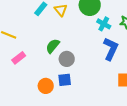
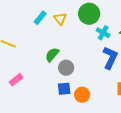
pink rectangle: (19, 58) -> (16, 80), moved
orange circle: (46, 86) -> (82, 95), moved

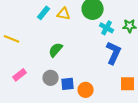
yellow triangle: (60, 19) -> (64, 14), turned -40
gray circle: (66, 68) -> (51, 78), moved

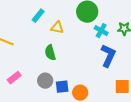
yellow triangle: (64, 14) -> (57, 28), moved
green semicircle: (56, 50) -> (50, 53), turned -56

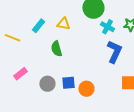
cyan rectangle: (38, 16) -> (38, 26), moved
gray circle: (45, 81) -> (47, 84), moved

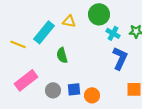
yellow triangle: (63, 24) -> (69, 21), moved
cyan rectangle: (38, 26) -> (44, 32), size x1.6
pink rectangle: (20, 74) -> (26, 80), size x1.6

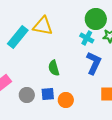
green circle: (99, 14) -> (96, 19), moved
yellow triangle: (69, 21) -> (43, 26), size x1.5
green semicircle: (62, 55) -> (54, 68), moved

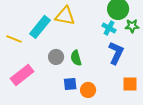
gray circle: (27, 95) -> (56, 57), moved

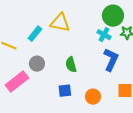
cyan rectangle: (40, 27) -> (35, 34), size x0.7
gray circle: (56, 57) -> (37, 64), moved
orange circle: (88, 90) -> (93, 97), moved

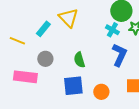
yellow triangle: (60, 23) -> (68, 18), turned 35
pink rectangle: (17, 82) -> (25, 77), turned 45
blue square: (65, 91) -> (73, 86), size x1.5

